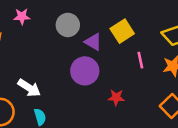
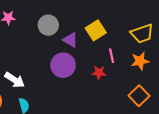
red star: (116, 98) -> (99, 73), moved

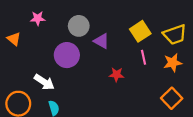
yellow square: (96, 30) -> (140, 31), moved
purple circle: (63, 65) -> (67, 55), moved
red star: (99, 73) -> (117, 75), moved

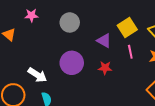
purple triangle: (101, 41) -> (104, 41), moved
purple circle: (67, 55) -> (72, 63), moved

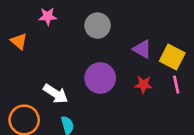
yellow square: (127, 28) -> (172, 57), moved, turned -30
pink line: (130, 52) -> (176, 85), moved

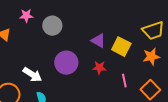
gray circle: (98, 26) -> (52, 26), moved
pink line: (176, 85) -> (124, 81), moved

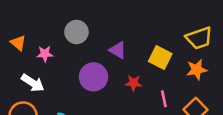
pink star: (26, 16) -> (45, 54), moved
purple triangle: (98, 41) -> (118, 50), moved
white arrow: (32, 75) -> (33, 83), moved

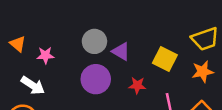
gray circle: (76, 32) -> (94, 41), moved

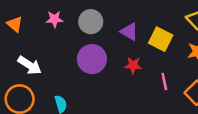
purple triangle: (121, 51) -> (129, 32), moved
pink star: (45, 55) -> (55, 19), moved

